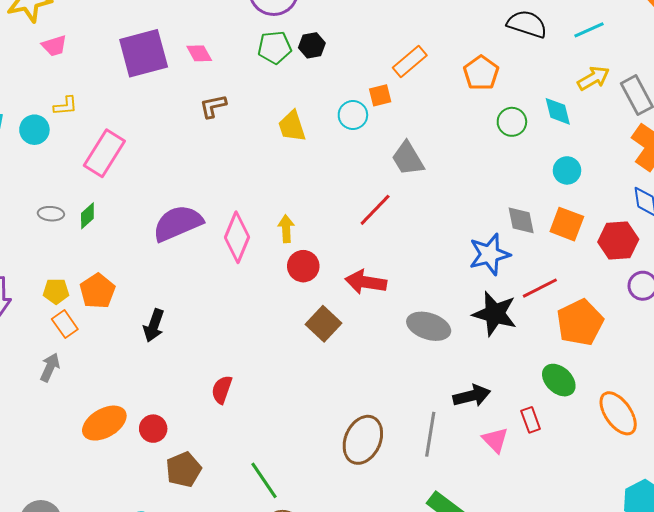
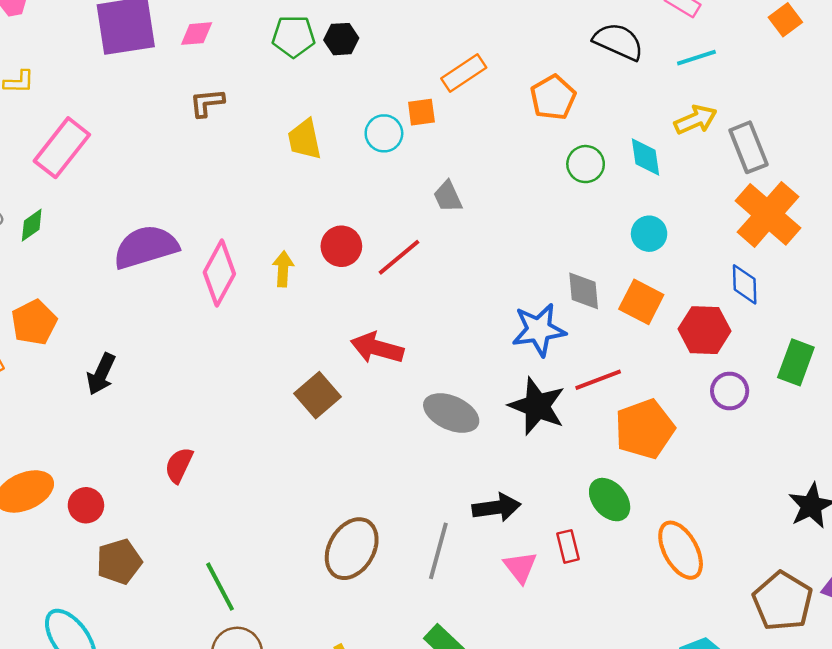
pink diamond: (199, 53) -> (197, 34), turned -72
gray trapezoid: (408, 159) -> (448, 197), size x0.7
red circle: (303, 266) -> (341, 246), moved

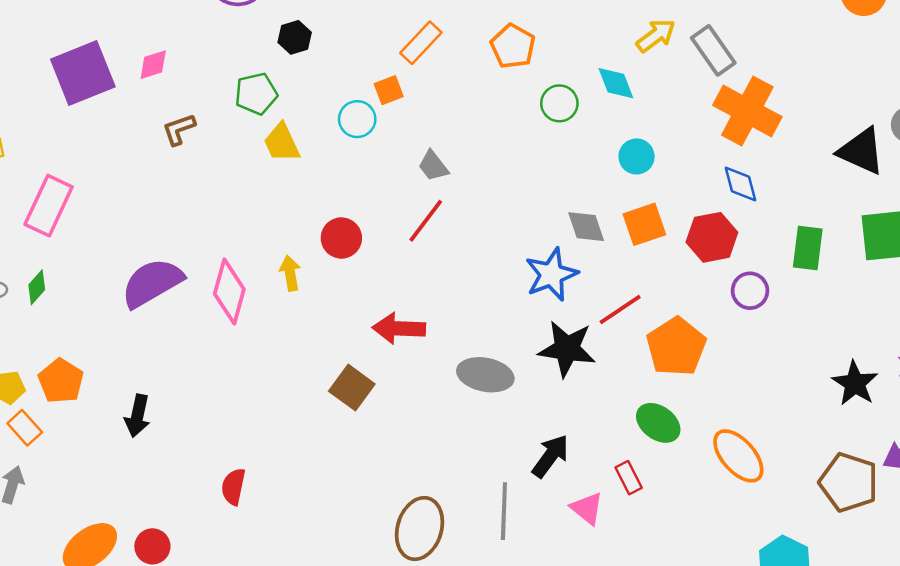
green pentagon: (294, 36) -> (256, 94), moved
red line: (399, 257) -> (426, 221), moved
orange square: (641, 302) -> (644, 224), turned -33
black arrow: (496, 507) -> (550, 456), turned -33

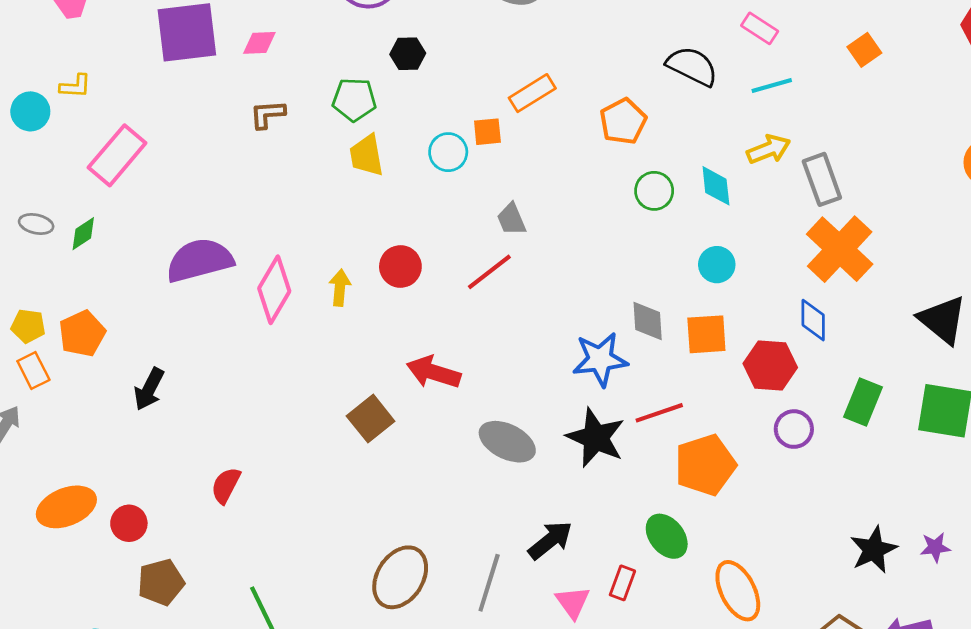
red rectangle: (629, 478) -> (622, 583), turned 32

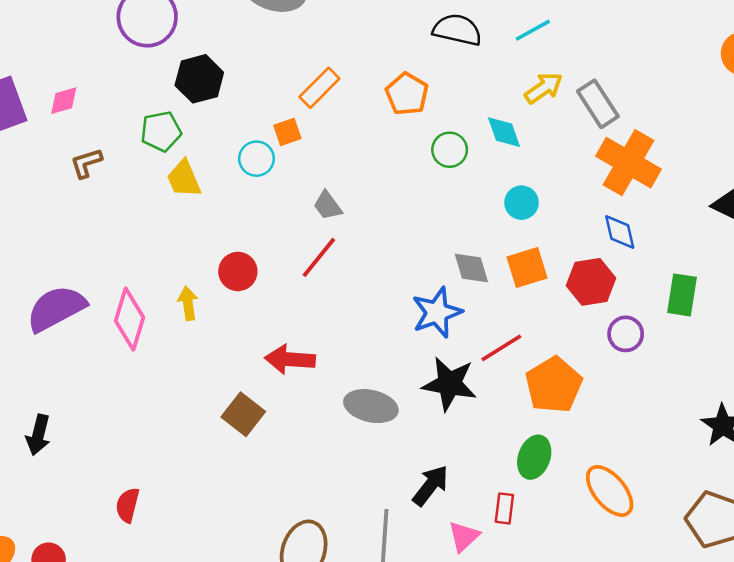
black hexagon: (408, 54) -> (199, 79), size x1.5
green ellipse: (667, 536) -> (534, 457), turned 72
pink triangle: (573, 602) -> (464, 536), turned 36

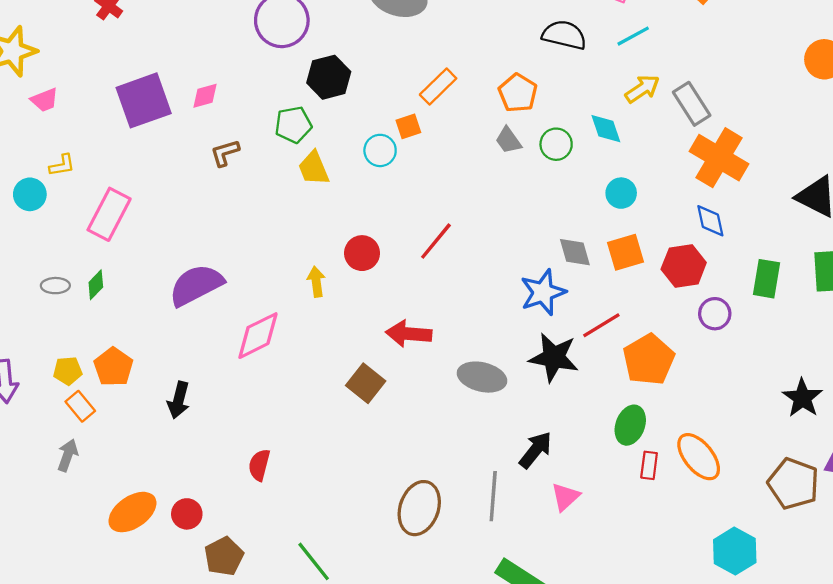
gray trapezoid: (328, 205) -> (508, 140), moved
pink diamond: (130, 319) -> (258, 336), moved, turned 46
red rectangle: (504, 508) -> (649, 465), moved

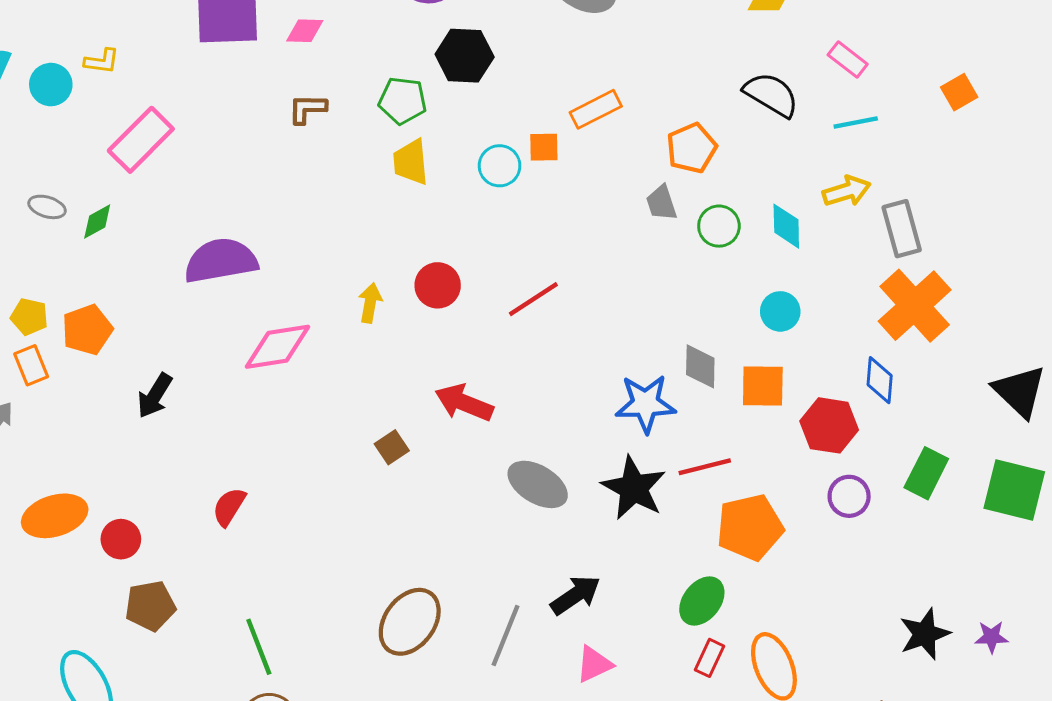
brown square: (366, 383) -> (392, 447), size x0.7

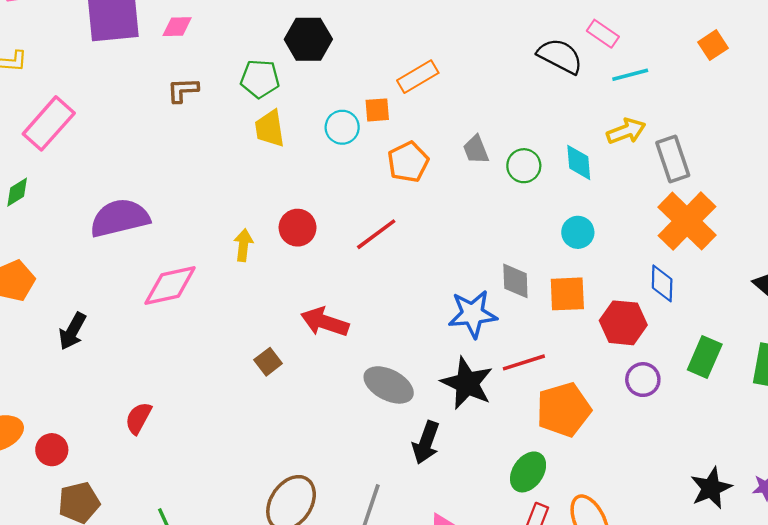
pink rectangle: (848, 60) -> (603, 34), moved
orange pentagon: (692, 148) -> (408, 162), moved
black arrow: (575, 595) -> (426, 443), moved, turned 147

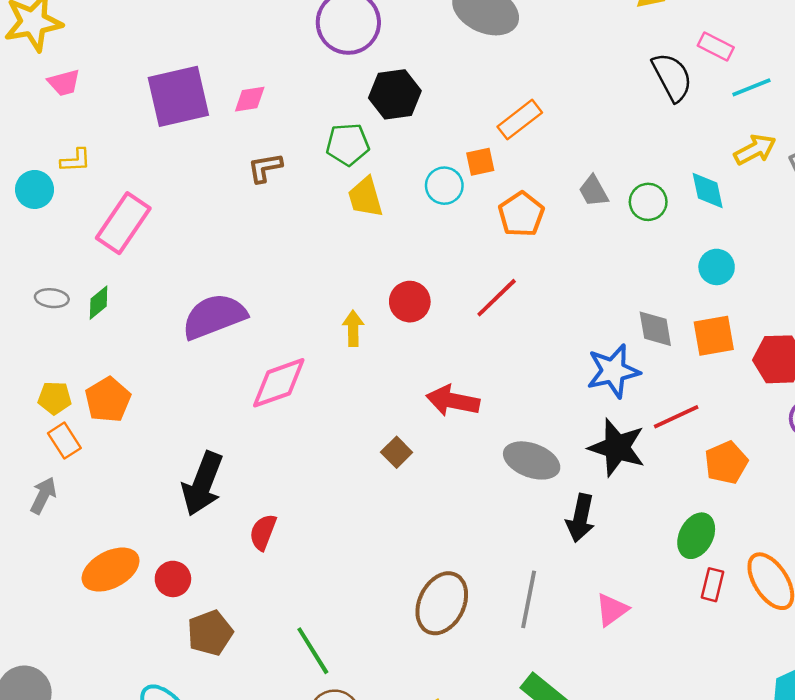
black semicircle: (560, 56) -> (672, 77), turned 42
black arrow: (72, 331) -> (203, 484), moved, size x1.5
orange pentagon: (564, 410) -> (726, 463), size x0.7

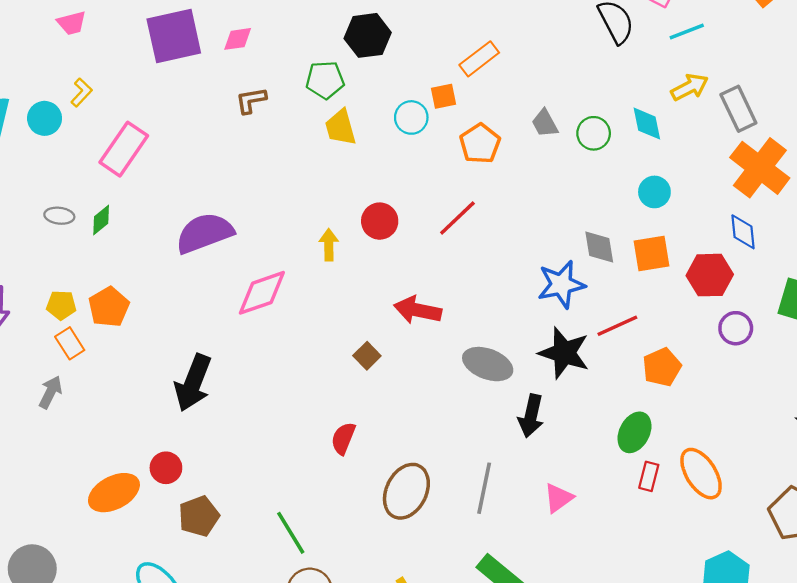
yellow L-shape: (76, 160) -> (81, 93), turned -44
red semicircle: (263, 532) -> (343, 438), moved
orange ellipse: (111, 570) -> (114, 493), moved

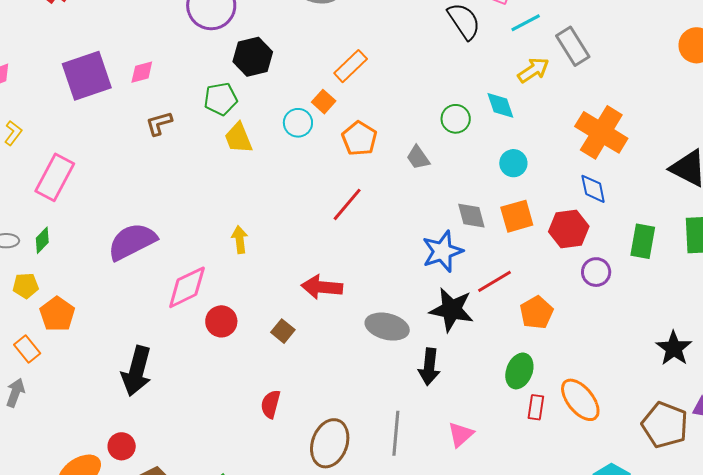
orange square: (444, 96) -> (324, 102), turned -30
gray rectangle: (738, 109) -> (573, 46), moved
gray trapezoid: (545, 123) -> (418, 158), moved
red circle: (380, 221) -> (221, 321), moved
yellow pentagon: (61, 305) -> (26, 286), moved

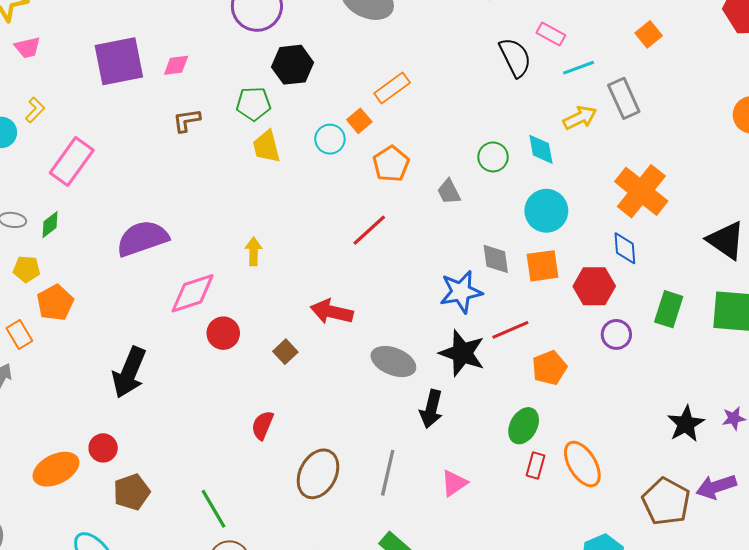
cyan circle: (513, 163) -> (546, 211), size x1.5

